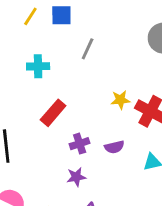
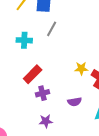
gray line: (88, 49) -> (52, 29), moved
purple cross: (80, 144) -> (43, 93), moved

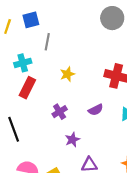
yellow star: (81, 68) -> (67, 74), moved
red rectangle: (33, 74) -> (27, 88), moved

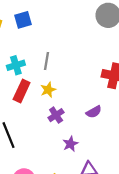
gray line: (47, 42) -> (47, 61), moved
yellow star: (67, 74) -> (48, 90), moved

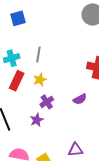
purple star: (70, 144) -> (37, 120), moved

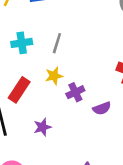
red rectangle: (17, 81) -> (19, 90), moved
purple cross: (47, 102) -> (75, 92), moved

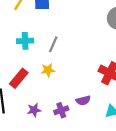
purple cross: (75, 92) -> (61, 110), moved

